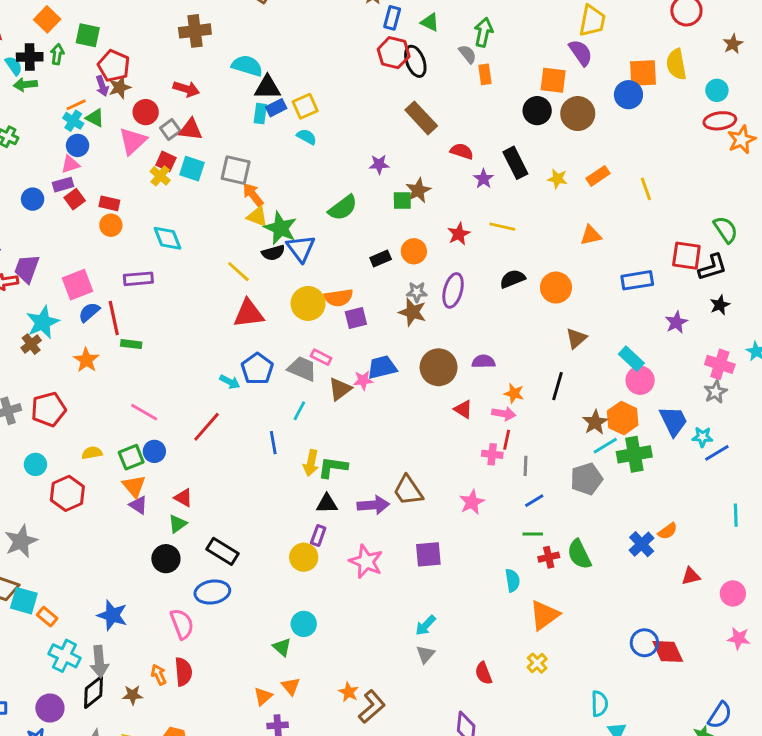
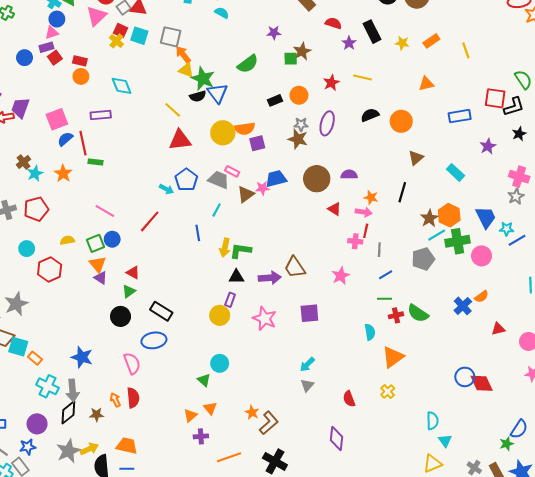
cyan star: (43, 322) -> (35, 173), moved, size x0.7
pink circle: (640, 380) -> (482, 256), moved
green semicircle: (579, 554) -> (418, 313), turned -30

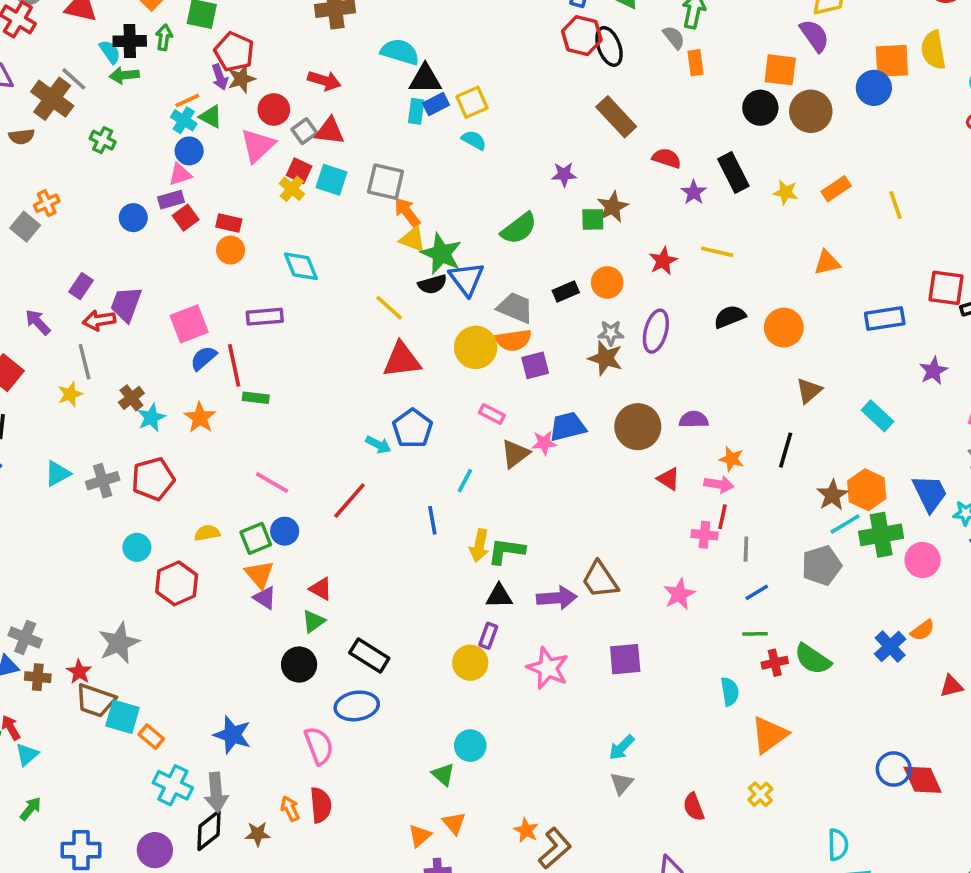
gray trapezoid: (219, 180) -> (515, 308), moved

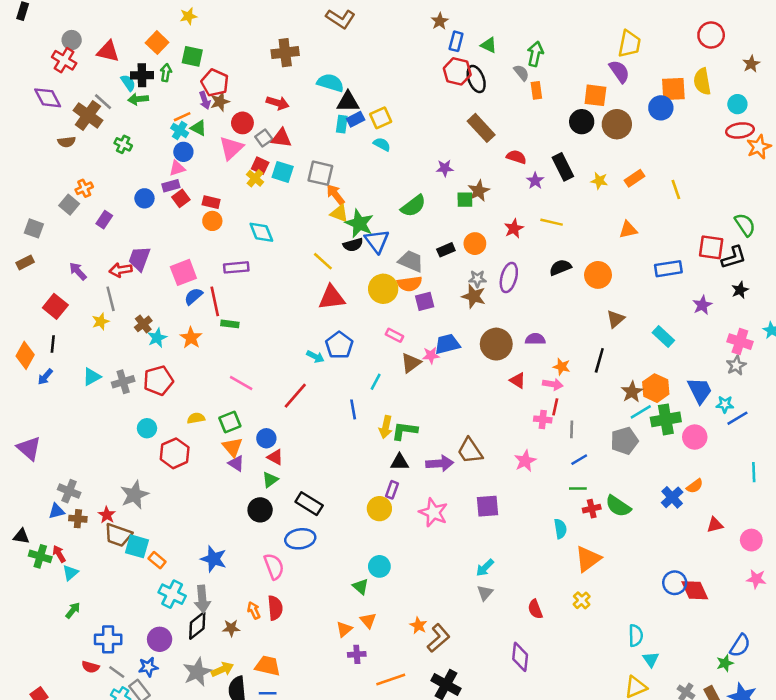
purple rectangle: (81, 286) -> (104, 220), moved
blue circle: (285, 531) -> (266, 438), moved

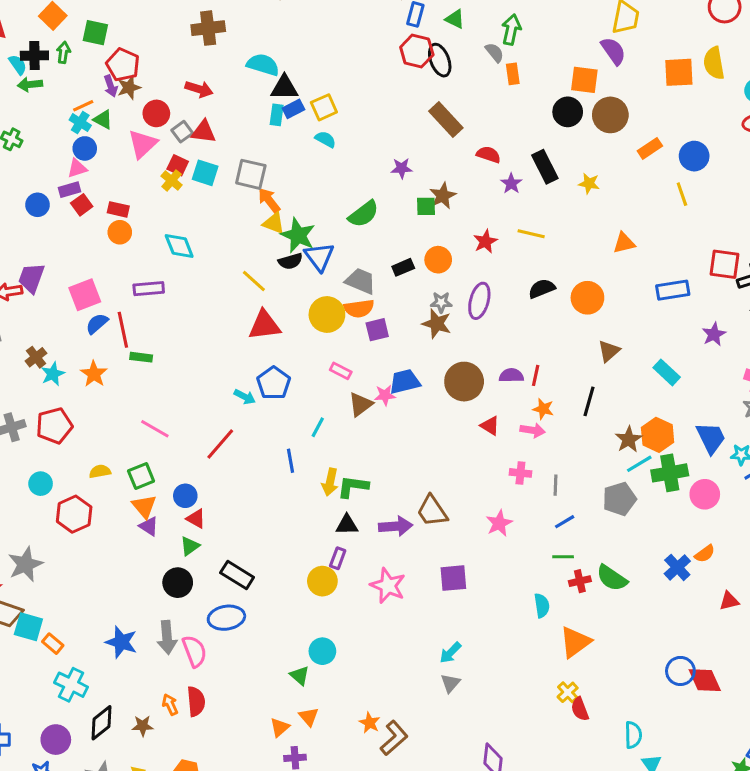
blue circle: (661, 108) -> (694, 156), moved
orange rectangle: (634, 178) -> (650, 148), moved
red line: (555, 407) -> (536, 375), moved
gray arrow: (202, 599) -> (167, 637), moved
red semicircle: (535, 609) -> (580, 709), moved

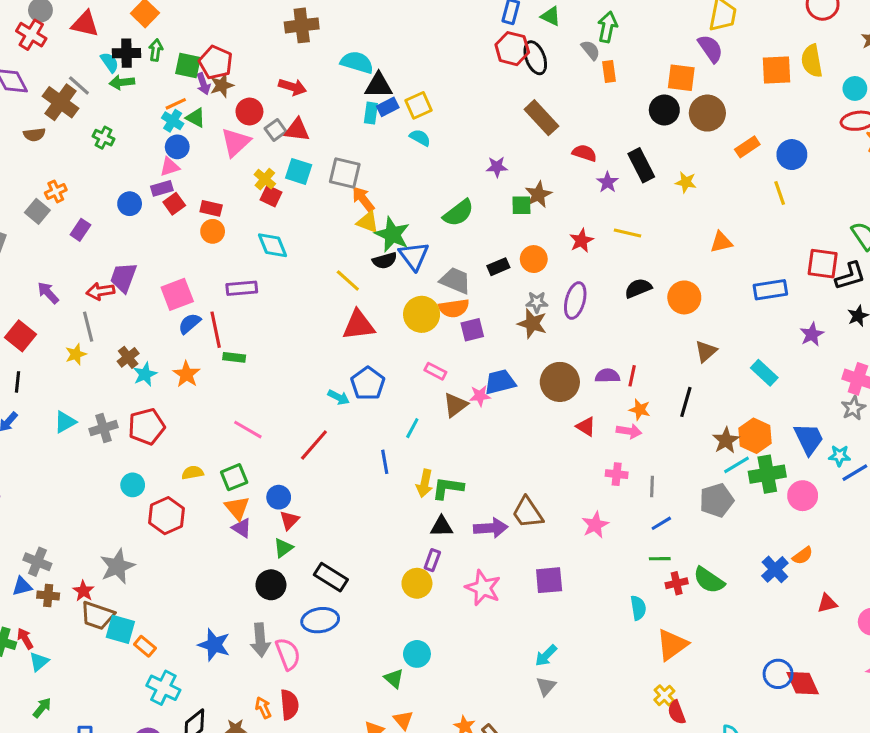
green square: (95, 33) -> (188, 65), moved
red square: (178, 165) -> (271, 196), moved
red triangle: (196, 519) -> (289, 520), turned 45

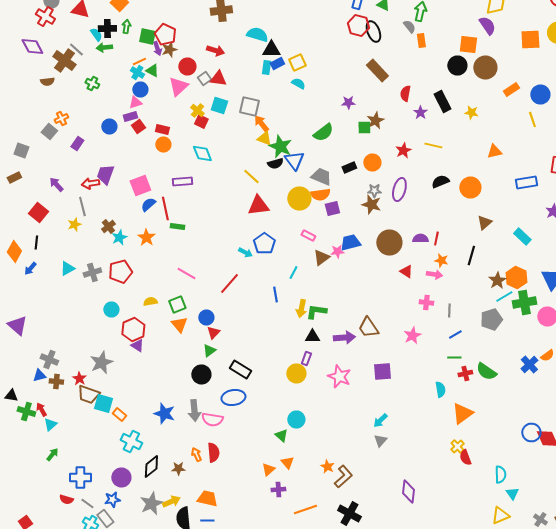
red semicircle: (584, 153) -> (405, 94), turned -98
purple triangle: (242, 528) -> (137, 346), moved
pink semicircle: (288, 654) -> (212, 420), turned 120

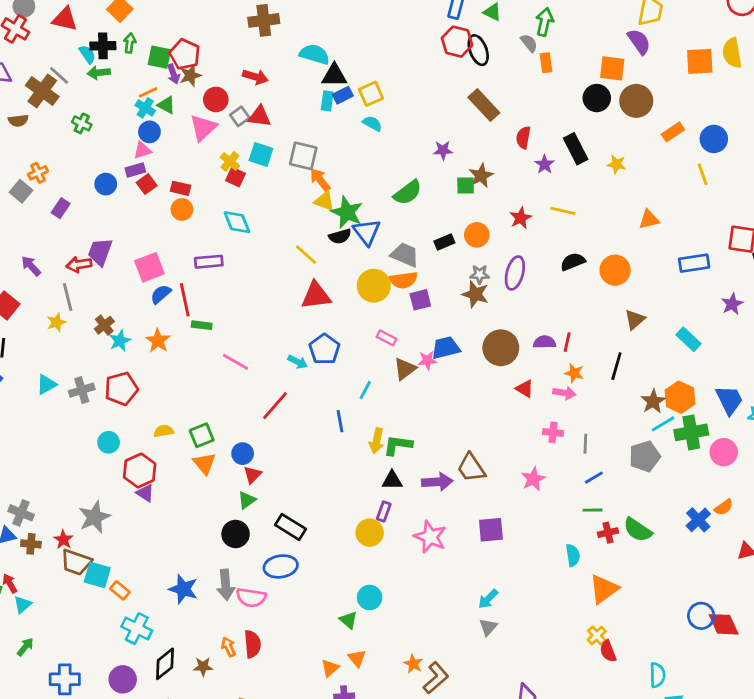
pink line: (186, 274) -> (236, 362), moved

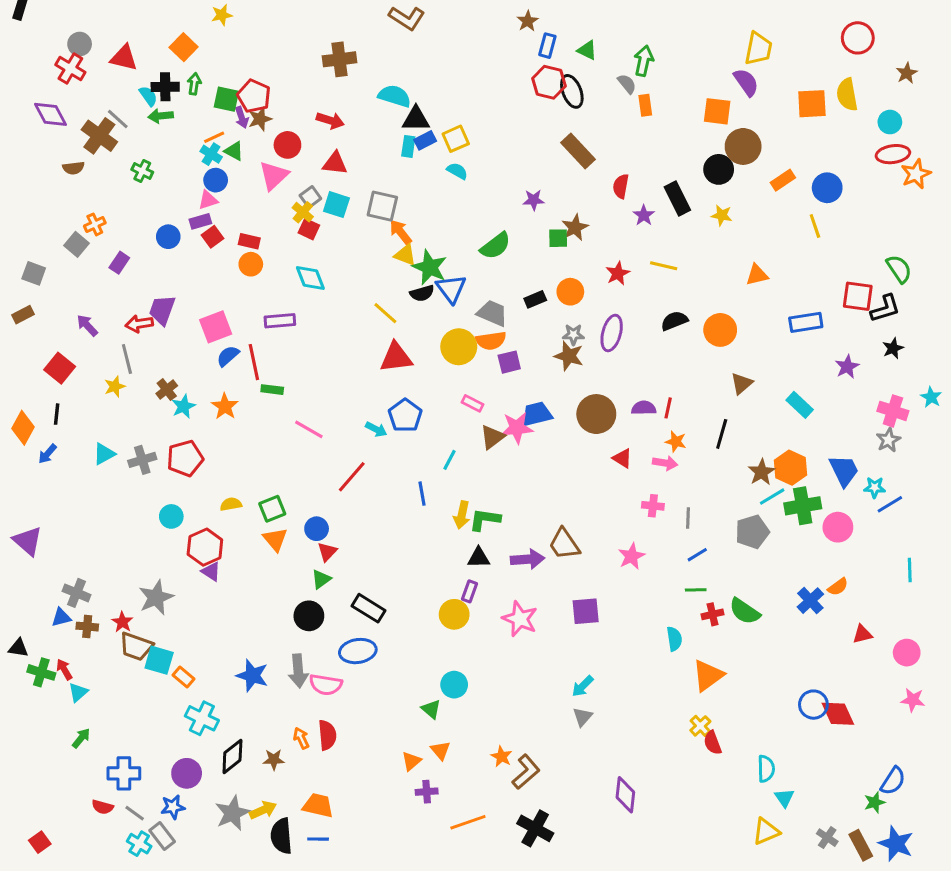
black circle: (597, 98) -> (719, 169), moved
gray square: (240, 116) -> (310, 197), moved
pink star: (427, 360) -> (517, 428), size x1.5

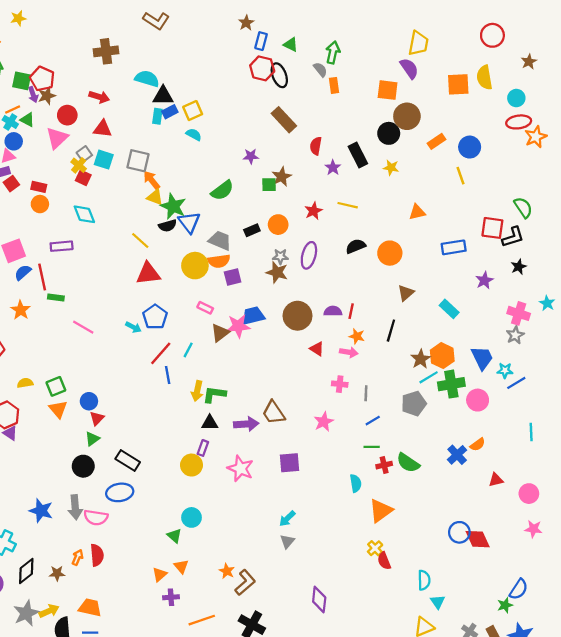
red line: (352, 477) -> (161, 353), moved
orange arrow: (301, 738) -> (78, 557), turned 49

